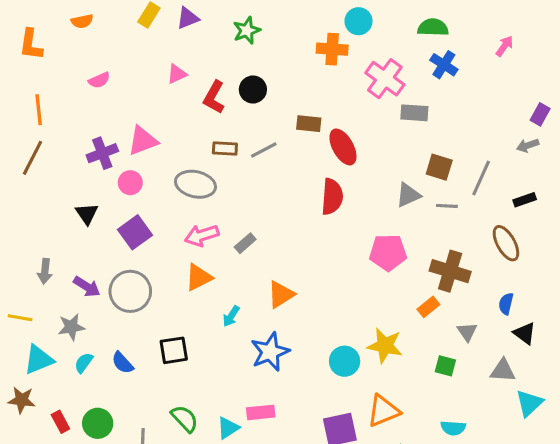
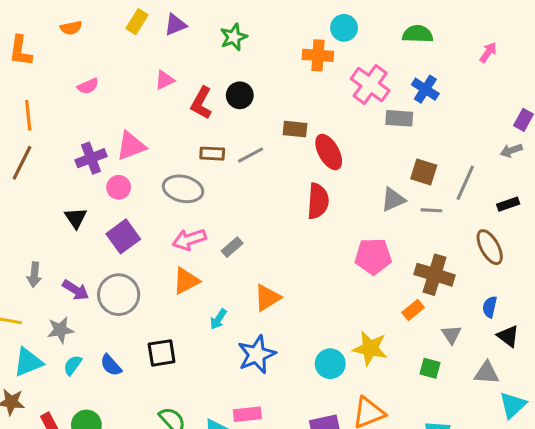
blue cross: (444, 65) -> (425, 89), moved

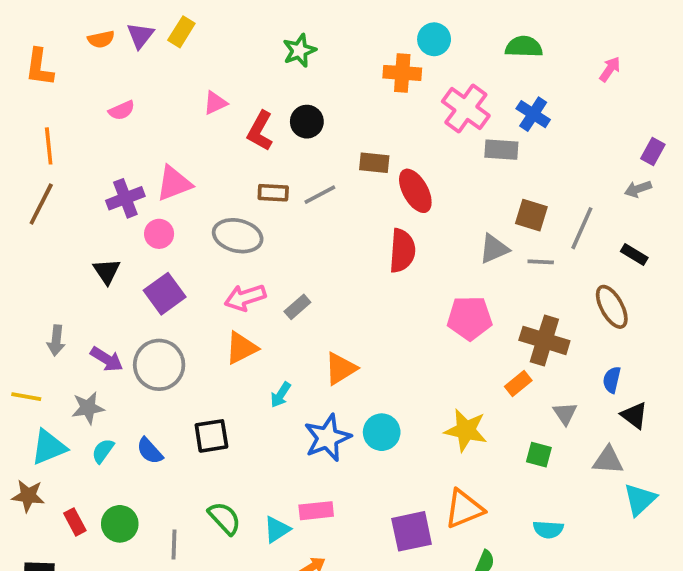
purple triangle: (175, 25) -> (140, 36), moved, turned -30
black rectangle: (508, 204) -> (634, 254), turned 50
cyan circle: (330, 364) -> (382, 432), moved

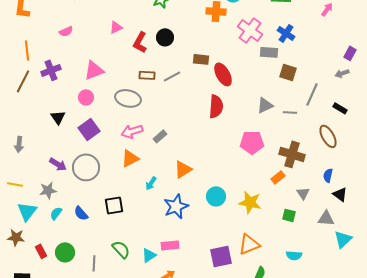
purple cross: (125, 198) -> (51, 70), moved
brown square: (531, 215) -> (288, 72), moved
gray arrow: (56, 340) -> (19, 144), moved
cyan circle: (382, 432) -> (216, 196), moved
cyan triangle: (49, 447) -> (27, 211), turned -30

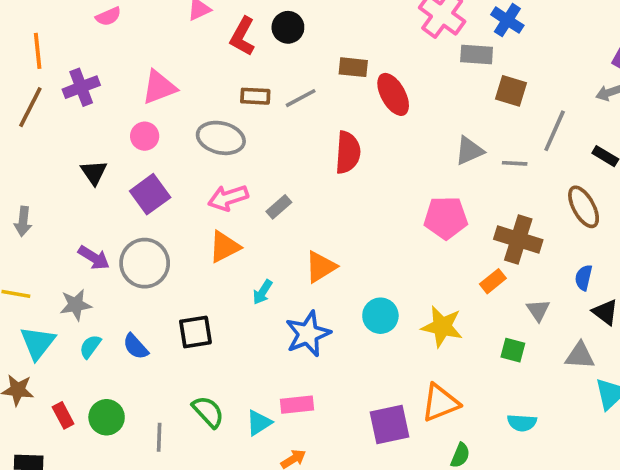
red semicircle: (216, 106) -> (348, 152), moved

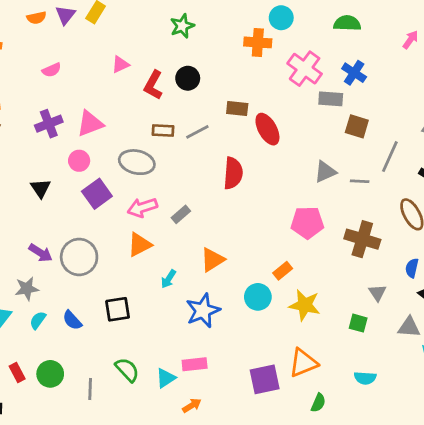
purple cross: (81, 87) -> (49, 124), moved
purple square: (150, 194) -> (97, 194), moved
orange rectangle: (493, 281) -> (283, 271), moved

